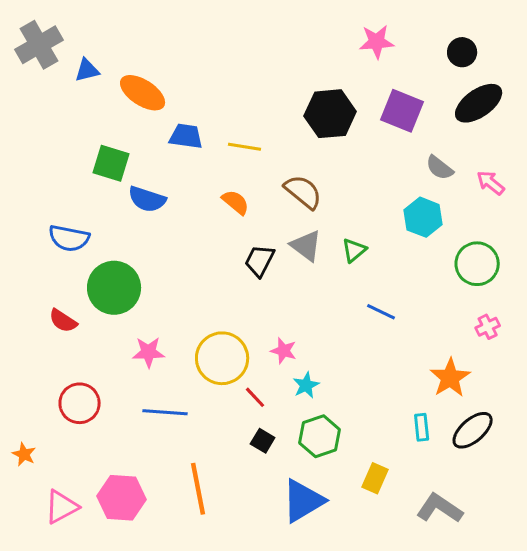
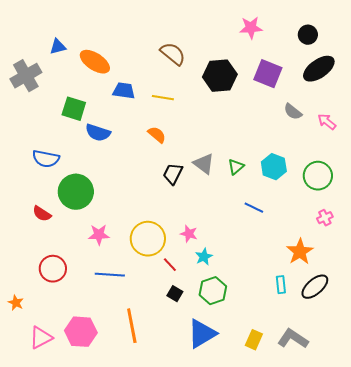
gray cross: (39, 45) -> (26, 76), moved
brown semicircle: (303, 192) -> (173, 54), moved
cyan hexagon: (423, 217) -> (274, 167), moved
yellow rectangle: (375, 478) -> (254, 340), moved

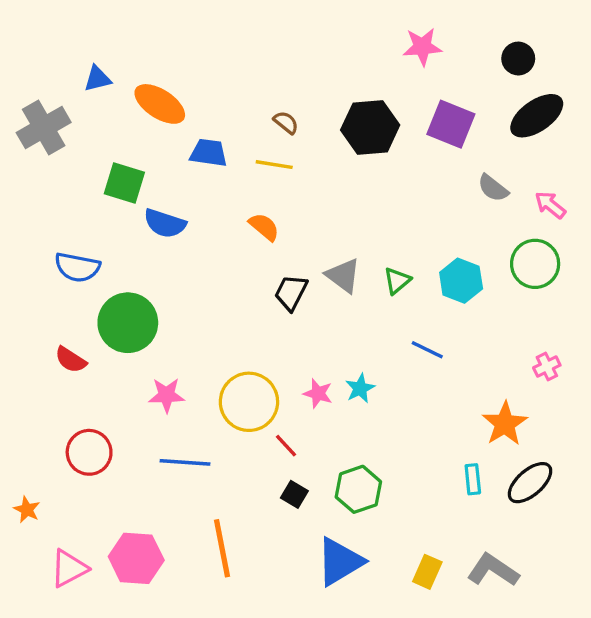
brown semicircle: (173, 54) -> (286, 122), moved, size x0.6
green circle: (318, 176) -> (535, 264), moved
cyan star: (204, 257) -> (360, 388), moved

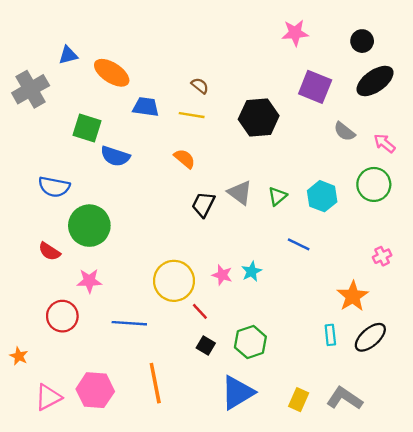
black hexagon: (370, 128) -> (259, 117), moved
pink star: (167, 395) -> (89, 281), moved

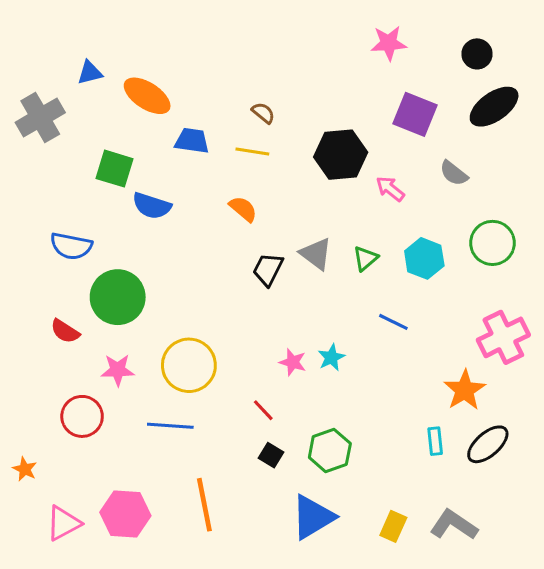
pink arrow: (384, 143) -> (390, 189), moved
pink cross: (382, 256) -> (503, 337), size x2.0
yellow circle: (174, 281) -> (189, 365), moved

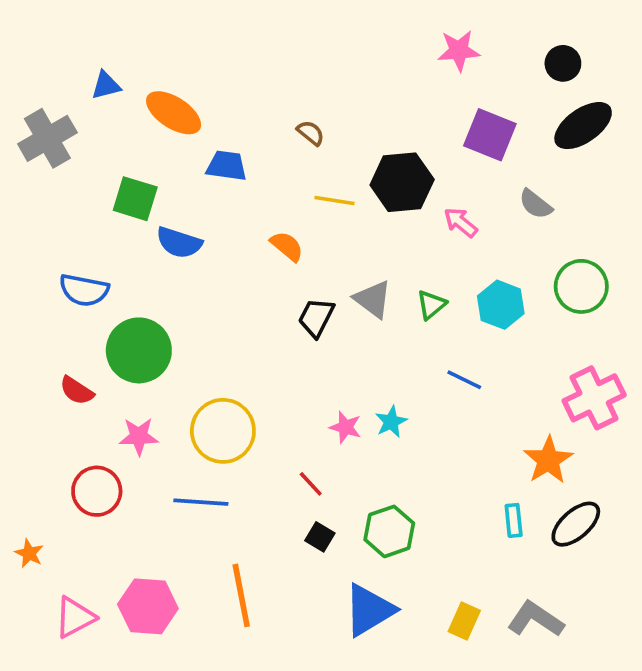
yellow line: (252, 152) -> (334, 201), moved

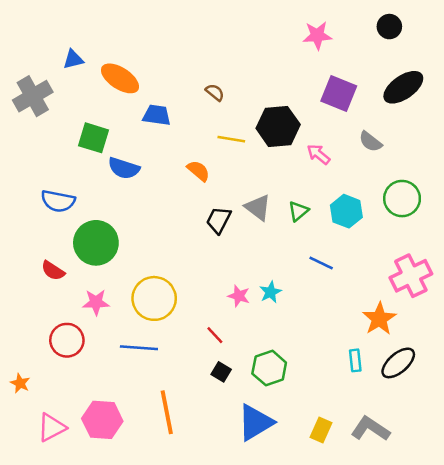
black circle: (563, 63) -> (389, 27), moved

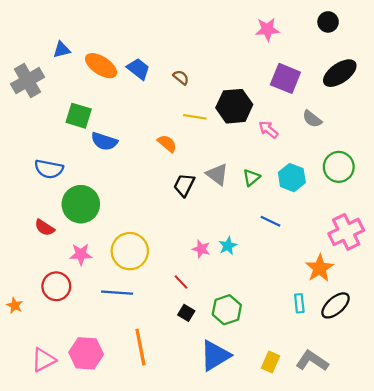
blue trapezoid: (157, 115) -> (138, 69), moved, turned 30
orange star: (20, 383) -> (15, 305), moved

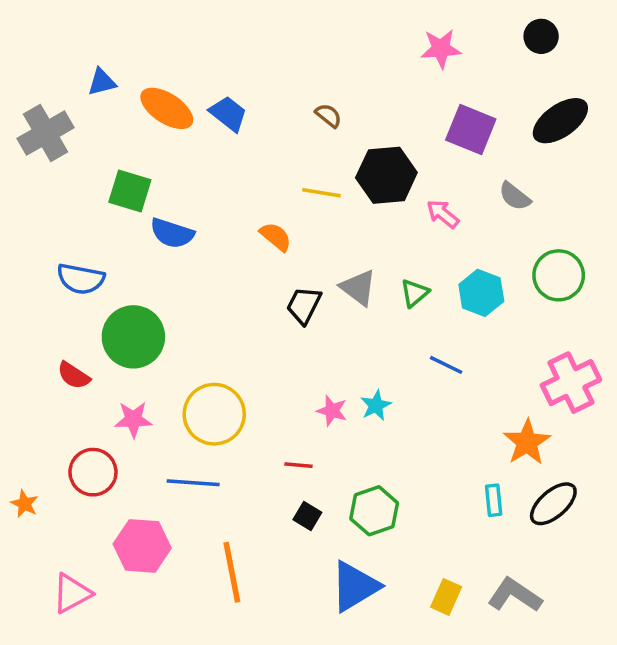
brown semicircle: (181, 77) -> (328, 115), moved
red line: (181, 282) -> (299, 465), turned -42
pink hexagon: (86, 353) -> (142, 546), moved

